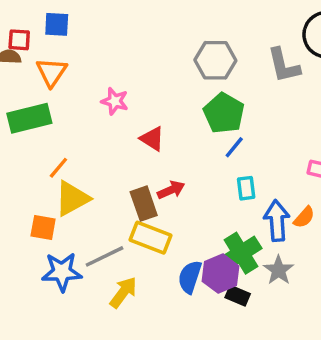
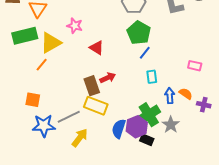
yellow triangle: (72, 198) -> (51, 43), moved
orange semicircle: (304, 217) -> (186, 94), turned -96
blue arrow: (277, 221) -> (170, 96), size x0.7

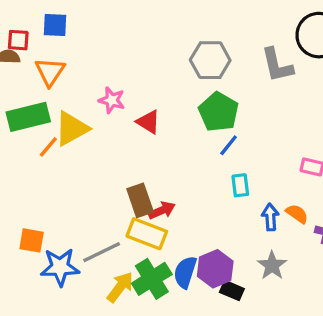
red triangle: (97, 48) -> (148, 122), moved
orange line: (42, 65) -> (48, 147), moved
red arrow: (108, 78) -> (162, 210), moved
orange square: (33, 100) -> (32, 240), moved
green cross: (149, 115) -> (152, 279), moved

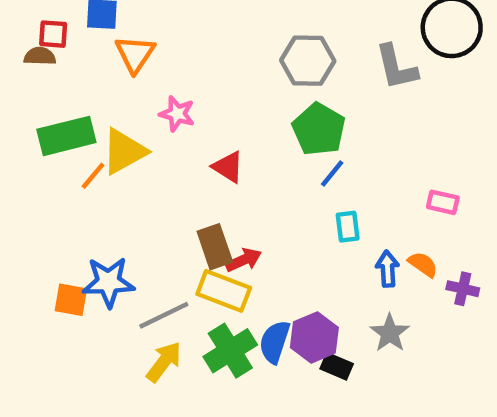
orange triangle: (50, 72) -> (135, 54), moved
red triangle: (148, 122) -> (228, 167), moved
blue star: (60, 267) -> (108, 282), moved
yellow arrow: (120, 287) -> (164, 362), moved

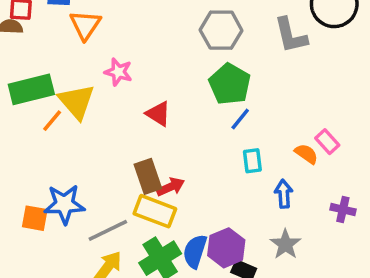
yellow triangle: (124, 151) -> (77, 102), turned -42
pink rectangle: (443, 202) -> (327, 142), turned 35
orange semicircle: (423, 264) -> (306, 154), moved

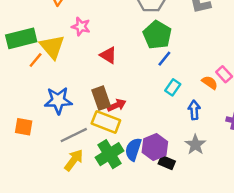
cyan rectangle: (252, 161) -> (173, 87), turned 42
blue star: (64, 204) -> (58, 100), moved

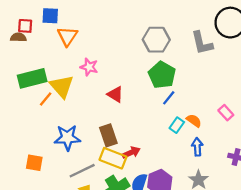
orange semicircle: (210, 83) -> (194, 121), moved
red arrow: (117, 105) -> (131, 152), moved

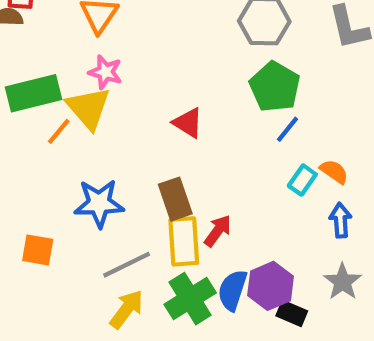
pink star: (89, 67) -> (105, 72), moved
red arrow: (131, 152) -> (218, 231), turned -30
yellow rectangle: (113, 158) -> (184, 241), turned 65

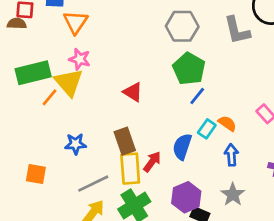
blue star: (99, 203) -> (76, 144), size x0.7
blue semicircle: (232, 290) -> (182, 147), moved

